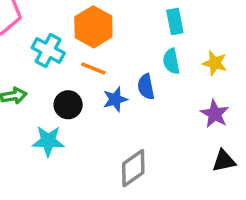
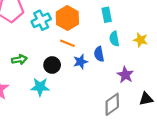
cyan rectangle: (175, 21) -> (107, 15), moved
cyan cross: (48, 50) -> (41, 20), moved, turned 36
purple star: (215, 114) -> (125, 75), moved
gray diamond: (133, 168) -> (112, 104), moved

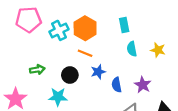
blue semicircle: (99, 54) -> (117, 85), moved

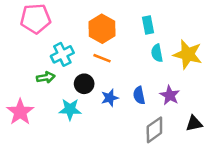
cyan cross: (59, 30) -> (62, 54), moved
yellow star: (158, 50) -> (188, 54), size x1.6
blue star: (98, 72) -> (110, 98), moved

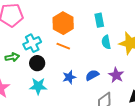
green arrow: (46, 77) -> (12, 57), moved
black circle: (84, 84) -> (37, 63), moved
blue semicircle: (139, 95) -> (92, 75), turned 72

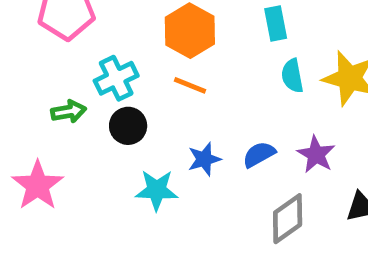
cyan star: (38, 86) -> (157, 190), moved

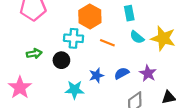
cyan semicircle: (292, 76) -> (137, 37), turned -40
cyan cross: (116, 78) -> (73, 38), moved, turned 30
orange line: (190, 85) -> (107, 43), moved

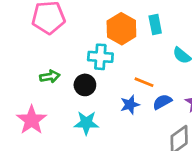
cyan rectangle: (129, 13) -> (155, 25), moved
orange line: (107, 43) -> (144, 82), moved
cyan star: (75, 90) -> (86, 123), moved

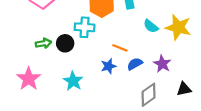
black circle: (85, 85) -> (65, 43), moved
cyan star: (86, 123) -> (73, 81), turned 30

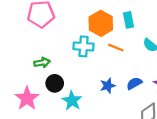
black circle: (65, 43) -> (55, 83), moved
orange line: (120, 48) -> (116, 48), moved

